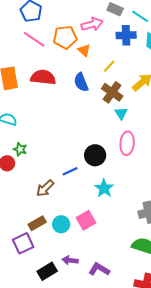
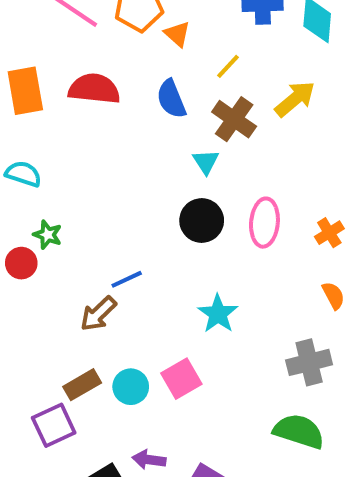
cyan triangle: (121, 113) -> (206, 162), moved
black circle: (95, 155) -> (202, 221), moved
blue line: (70, 171) -> (127, 279), moved

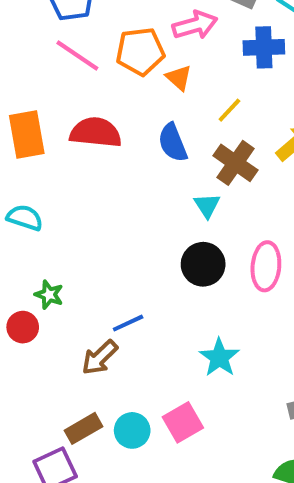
green star: (48, 235) -> (49, 295), moved
red circle: (21, 263) -> (23, 327), moved

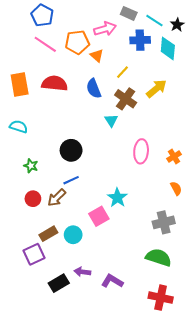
black circle: (203, 264) -> (71, 150), moved
red circle: (23, 327) -> (33, 199), moved
pink square: (183, 422) -> (99, 216), moved

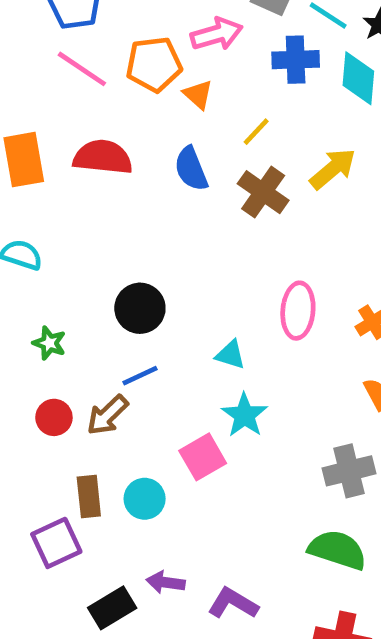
cyan triangle: (111, 120) -> (231, 355), moved, turned -40
brown rectangle: (48, 234) -> (89, 496), turned -66

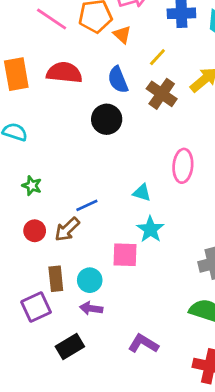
black circle: (140, 308) -> (107, 119), moved
pink square: (203, 457) -> (125, 255), turned 32
purple arrow: (166, 582) -> (91, 308), moved

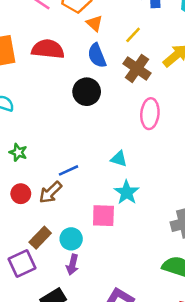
orange triangle: (122, 35) -> (94, 23), moved
pink ellipse: (183, 166) -> (150, 114), moved
brown rectangle: (56, 279) -> (40, 238), turned 50
purple arrow: (91, 308) -> (72, 265), turned -84

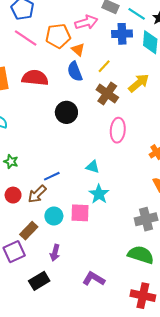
orange triangle: (94, 23) -> (78, 50), moved
blue semicircle: (97, 56) -> (75, 72), moved
cyan circle: (71, 239) -> (54, 216), moved

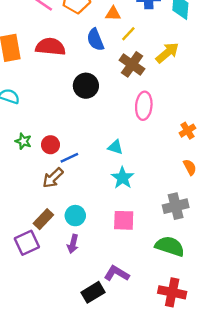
orange triangle: (78, 50) -> (113, 14), moved, turned -40
red circle: (13, 195) -> (50, 145), moved
pink square: (80, 213) -> (124, 220), moved
cyan circle: (54, 216) -> (75, 216), moved
black rectangle: (39, 281) -> (93, 292), moved

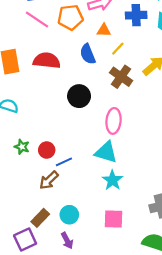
pink ellipse: (144, 106) -> (114, 121), moved
cyan triangle: (115, 147) -> (106, 152), size x1.6
purple arrow: (73, 244) -> (67, 241), turned -42

